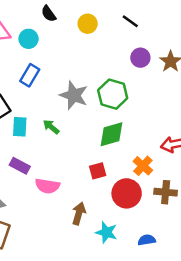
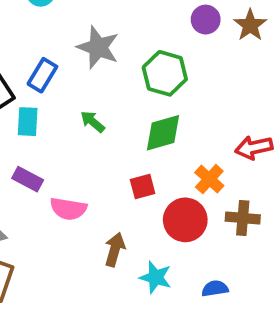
blue rectangle: (30, 75) -> (42, 75), moved
gray star: (74, 95) -> (98, 47), moved
green arrow: (51, 127) -> (93, 122), moved

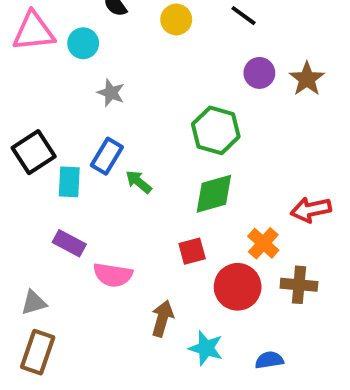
gray star: (98, 47) -> (111, 93), moved, size x0.6
blue rectangle: (42, 75) -> (107, 156), moved

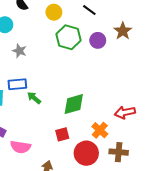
brown star: (307, 79) -> (123, 31), moved
green hexagon: (216, 130) -> (69, 37), moved
blue rectangle: (107, 156) -> (17, 84), turned 54

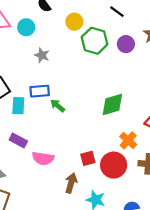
yellow circle: (54, 12) -> (74, 22), moved
green diamond: (74, 104) -> (112, 105), moved
red square: (62, 134) -> (88, 158), moved

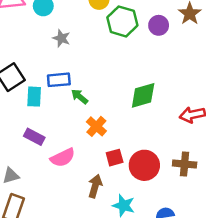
orange cross: (128, 140) -> (96, 126), moved
pink semicircle: (43, 158) -> (63, 158), turned -35

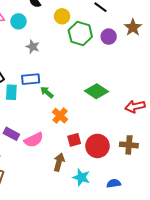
green diamond: (143, 95) -> (96, 91), turned 50
purple rectangle: (34, 137) -> (11, 134), moved

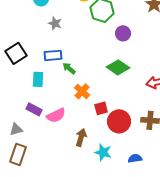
purple circle: (109, 37) -> (123, 33), moved
cyan rectangle: (11, 92) -> (38, 79), moved
red square: (74, 140) -> (101, 108), moved

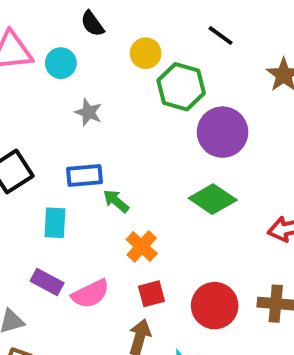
purple circle: (123, 33) -> (223, 132), size x1.6
red square: (101, 108) -> (152, 294), moved

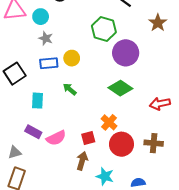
yellow circle: (146, 53) -> (72, 58), moved
gray star: (88, 112) -> (46, 38), moved
blue rectangle: (85, 175) -> (49, 63), moved
orange cross: (142, 246) -> (109, 122), moved

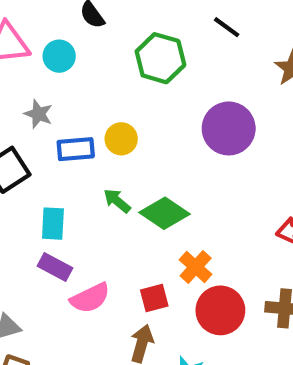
green hexagon: (104, 29) -> (160, 58), moved
gray star: (46, 38) -> (38, 114), moved
green diamond: (120, 88) -> (165, 213), moved
purple rectangle: (33, 132) -> (55, 267), moved

